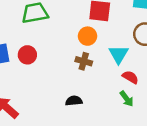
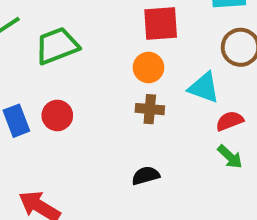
cyan triangle: (119, 54) -> (204, 88), turned -30
red semicircle: (130, 77) -> (230, 121), turned -42

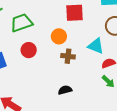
orange circle: (148, 67) -> (59, 36), moved
red circle: (57, 115) -> (29, 50), moved

